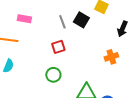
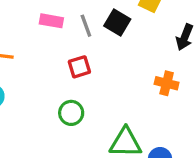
pink rectangle: (24, 19) -> (51, 21), moved
orange cross: (111, 57) -> (167, 83), turned 32

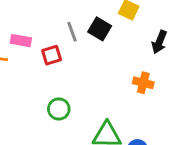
pink rectangle: (51, 21) -> (21, 41), moved
red square: (79, 67) -> (52, 55), moved

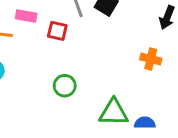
red square: (52, 55) -> (57, 31), turned 30

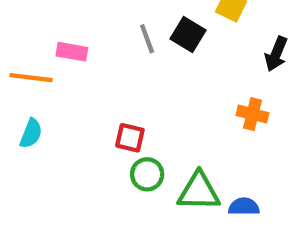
red square: (57, 31) -> (130, 138), moved
green circle: (65, 86) -> (147, 174), moved

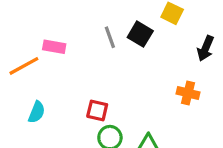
orange line: (31, 78) -> (24, 66), turned -36
cyan semicircle: (31, 133) -> (37, 112), moved

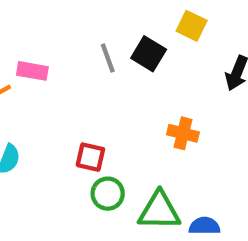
orange cross: (188, 93) -> (183, 133), moved

